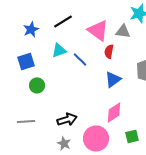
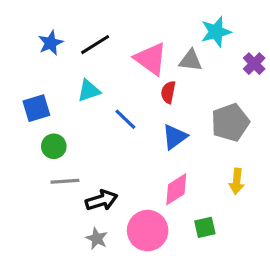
blue star: (31, 29) -> (51, 43), moved
blue line: (80, 59) -> (125, 119), moved
gray line: (26, 121) -> (65, 181), moved

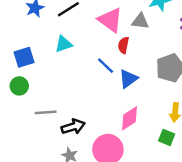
blue line: (125, 119) -> (106, 66), moved
green circle: (54, 146) -> (19, 86), moved
green square: (205, 227) -> (167, 137), moved, turned 35

